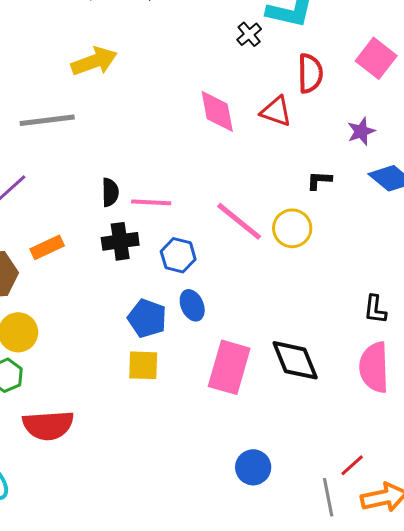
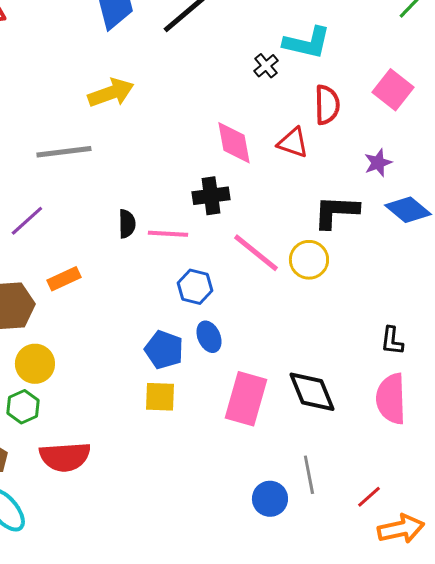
black L-shape: (319, 180) -> (336, 212), size x1.8
black cross: (120, 241) -> (211, 196), moved
gray line: (328, 497) -> (309, 475), moved

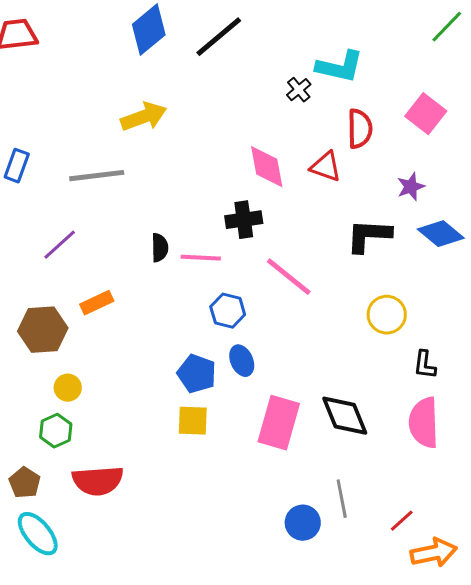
yellow circle: (309, 260) -> (387, 315), moved
yellow circle: (35, 364) -> (68, 388), size x0.7

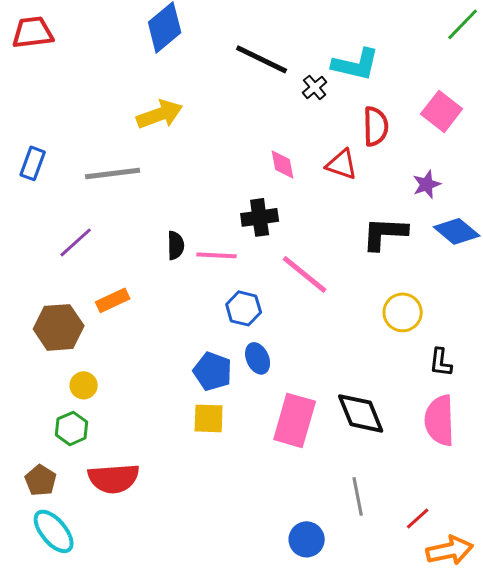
black line: (219, 37) -> (262, 59), moved, turned 66
pink diamond: (267, 167) -> (283, 164), size x0.7
blue circle: (303, 523) -> (307, 539), moved

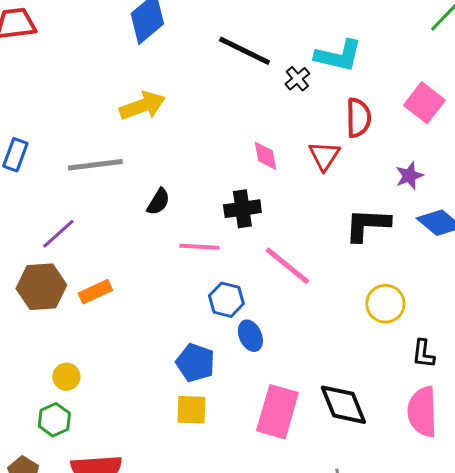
red triangle: (342, 164) -> (324, 156), turned 44
black semicircle: (176, 245) -> (158, 202), moved, turned 32
brown hexagon: (59, 327) -> (41, 287), moved
blue ellipse: (258, 358) -> (250, 336), moved

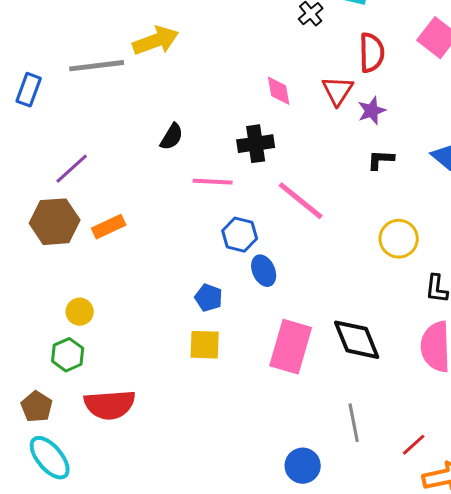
gray line: (95, 165) -> (97, 66), moved
purple star: (409, 176) -> (372, 111), moved
black L-shape: (367, 225) -> (381, 160), size x0.6
blue pentagon: (195, 363) -> (209, 298), size x0.7

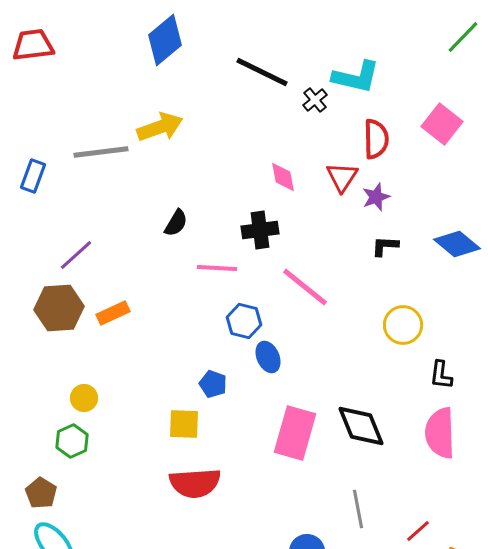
yellow square: (205, 345) -> (184, 424), moved
red semicircle: (110, 405) -> (195, 483), moved

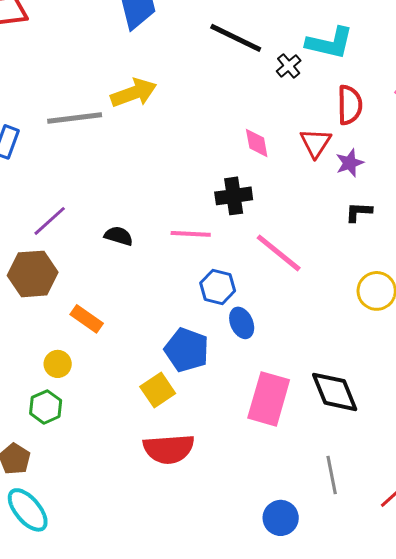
black semicircle: (176, 223) -> (119, 236), moved, turned -104
orange rectangle: (113, 313) -> (87, 319), moved, turned 60
blue pentagon: (213, 384) -> (187, 350), size x1.6
yellow square: (184, 424) -> (158, 390), turned -36

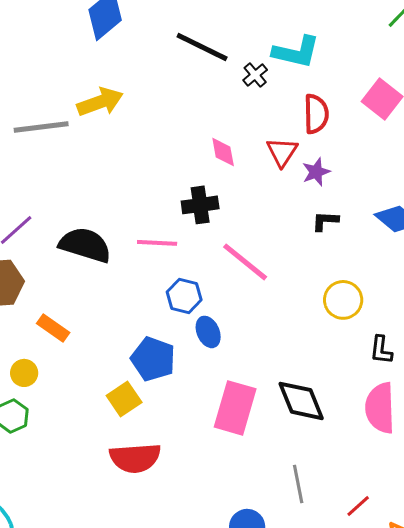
black semicircle: (119, 236) -> (85, 245), size x1.8

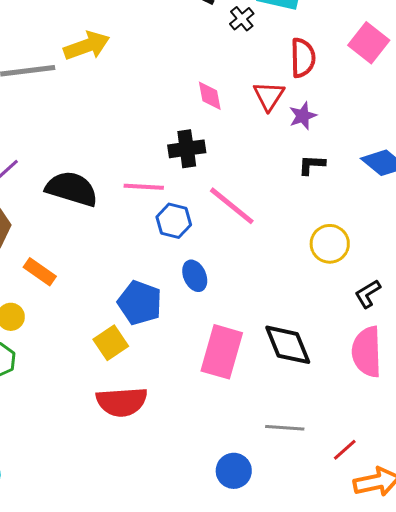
blue hexagon: (184, 296) -> (174, 221), moved
black L-shape: (381, 350) -> (368, 294), turned 52
gray line: (298, 484) -> (285, 428), turned -75

